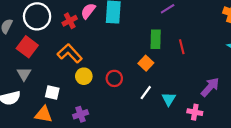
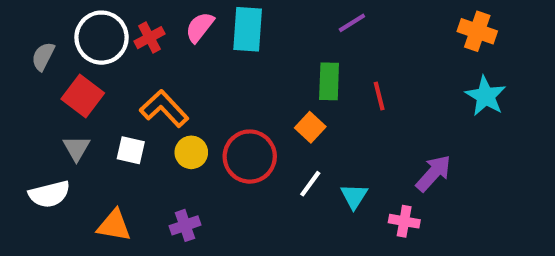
red cross: (70, 21) -> (150, 38), moved
red circle: (114, 78) -> (250, 157), size x1.6
white square: (52, 93) -> (131, 150), moved

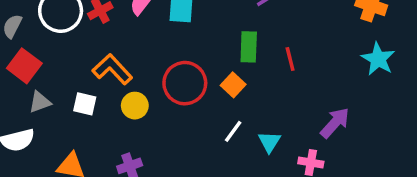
red square: (83, 96) -> (24, 66), moved
gray triangle: (76, 148) -> (40, 102), turned 40
red circle: (250, 157) -> (185, 83), moved

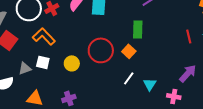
red line: (290, 59) -> (189, 36), moved
orange L-shape: (112, 69) -> (44, 36), moved
gray triangle: (40, 102) -> (25, 68), moved

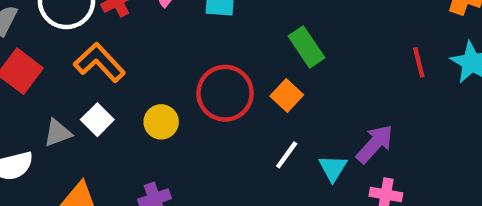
green rectangle: (138, 29) -> (306, 47), turned -36
white square: (43, 62) -> (97, 120), turned 32
purple arrow: (188, 73) -> (375, 144), moved

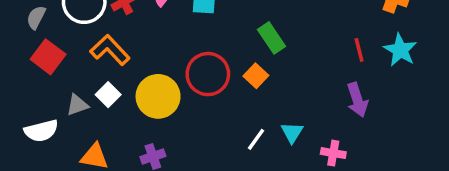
yellow circle: (161, 122) -> (158, 96), size x1.6
purple arrow: (375, 144) -> (357, 100), moved, turned 120
white line: (287, 155) -> (256, 139), moved

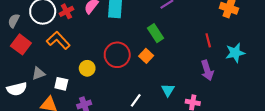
cyan star: (400, 50) -> (235, 53), moved, turned 30
white square: (108, 95) -> (61, 84), moved, turned -32
yellow circle: (158, 96) -> (87, 68), size x0.6
white line: (256, 139) -> (136, 100), moved

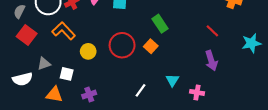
red line: (208, 40) -> (212, 31), turned -32
cyan star: (235, 53) -> (251, 43), moved
yellow circle: (87, 68) -> (88, 51), moved

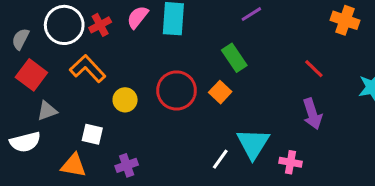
gray triangle: (44, 64) -> (47, 111), moved
cyan triangle: (172, 80) -> (253, 144), size x1.6
white line: (141, 90) -> (220, 159), moved

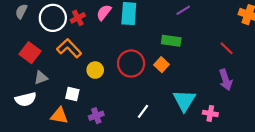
gray semicircle: (20, 39) -> (21, 11), moved
green rectangle: (234, 58) -> (171, 41), turned -48
white line: (220, 159) -> (143, 111), moved

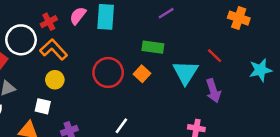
white circle: (53, 18) -> (21, 40), moved
orange L-shape: (69, 48) -> (54, 50), moved
yellow circle: (95, 70) -> (55, 80), moved
cyan triangle: (184, 100) -> (185, 72), moved

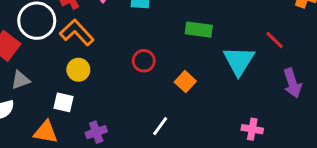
red circle: (108, 72) -> (144, 61), size x0.6
orange square: (142, 74) -> (185, 82), moved
purple arrow: (213, 91) -> (292, 83), moved

